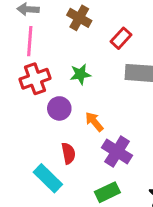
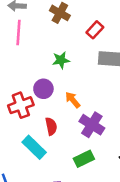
red cross: (35, 79) -> (21, 105), moved

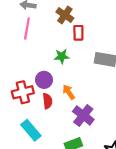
red rectangle: (95, 30) -> (78, 33), moved, turned -48
red semicircle: (51, 126) -> (47, 101), moved

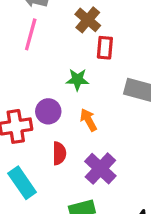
orange arrow: (69, 92) -> (88, 120), moved
red semicircle: (47, 101) -> (59, 153), moved

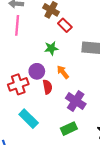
red rectangle: (105, 48) -> (65, 25), turned -40
red semicircle: (59, 153) -> (48, 87), moved

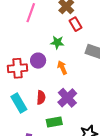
red semicircle: (48, 87) -> (41, 98), moved

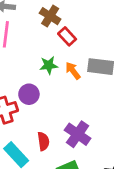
orange arrow: (62, 68) -> (73, 71), moved

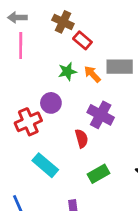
purple cross: (78, 134) -> (101, 115), moved
red semicircle: (43, 141) -> (82, 139), moved

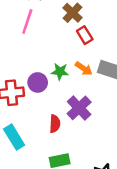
green star: (67, 72) -> (60, 72), moved
orange arrow: (92, 74) -> (84, 69), turned 150

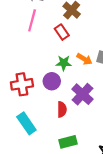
red rectangle: (85, 35) -> (62, 32), moved
purple circle: (38, 82) -> (52, 81), moved

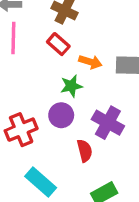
orange arrow: (84, 59) -> (90, 62), moved

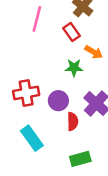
purple circle: (61, 115) -> (58, 101), moved

